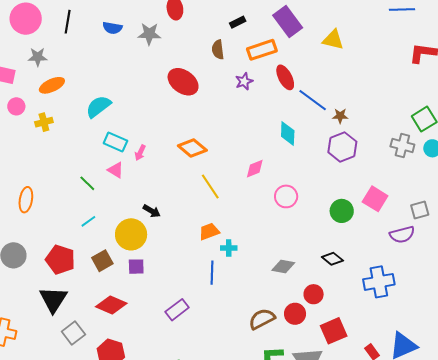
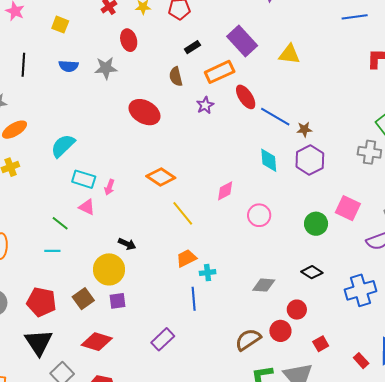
cyan diamond: (288, 134) -> (269, 160), moved
cyan line: (88, 221) -> (52, 251), moved, turned 42
red square: (334, 331) -> (321, 344), size x0.6

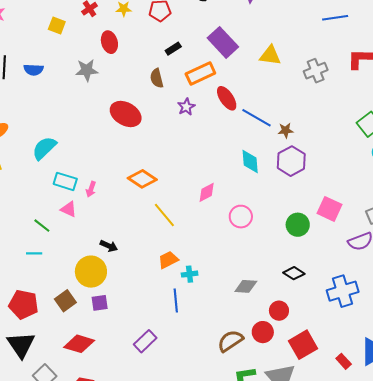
yellow square: (60, 25) -> (57, 26), moved
blue semicircle: (69, 66) -> (34, 70), moved
gray cross: (369, 152) -> (316, 71), moved, turned -30
red square: (321, 344) -> (303, 345), size x1.8

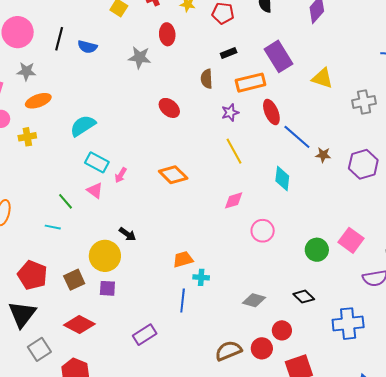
red ellipse: (126, 114) -> (169, 108), size x0.7
purple hexagon: (291, 161) -> (363, 164), moved
yellow line: (164, 215) -> (234, 151), moved

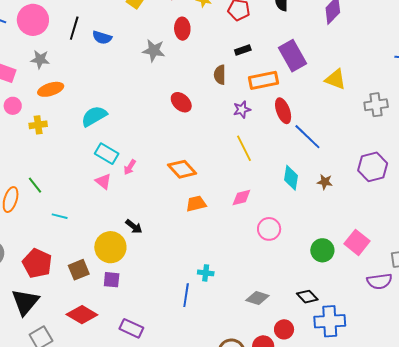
brown star: (323, 155) -> (325, 182), moved
green line: (66, 201) -> (35, 185), moved
orange trapezoid: (183, 259) -> (196, 204), moved
blue cross: (348, 324) -> (330, 321), moved
purple rectangle: (145, 335) -> (131, 328), moved, turned 55

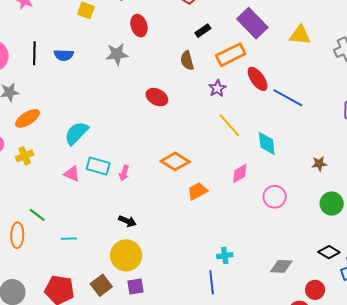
cyan diamond: (291, 178) -> (267, 143), moved
pink triangle: (103, 181) -> (72, 174), moved
brown star: (325, 182) -> (319, 164), moved
black arrow: (134, 226) -> (127, 221), moved

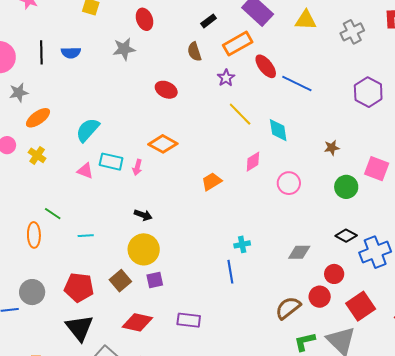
yellow cross: (25, 156) -> (37, 155), turned -30
orange diamond: (175, 161) -> (163, 144), moved

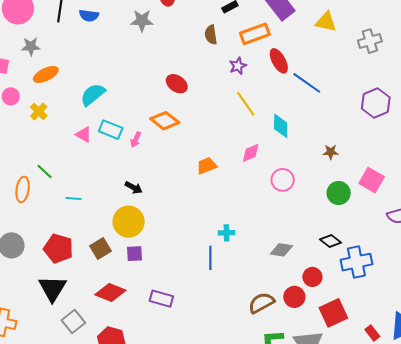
red ellipse: (166, 90) -> (177, 84), moved

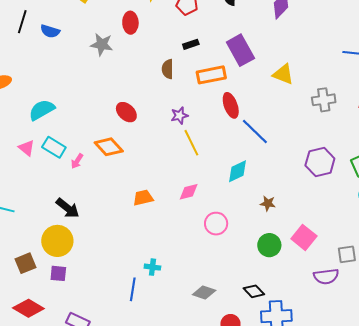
purple star: (238, 66) -> (179, 115), moved
cyan diamond: (281, 126) -> (237, 171), moved, turned 55
black arrow: (134, 188) -> (68, 208), size x1.4

